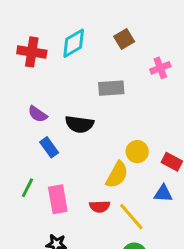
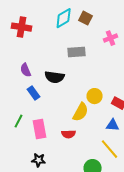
brown square: (124, 39) -> (86, 18), turned -32
cyan diamond: (74, 43) -> (64, 18), moved
purple semicircle: (38, 114) -> (26, 70), turned 32
yellow line: (131, 217) -> (110, 149), moved

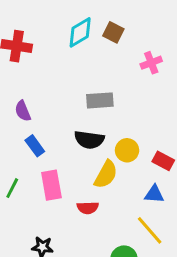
gray rectangle: (77, 52) -> (100, 100), moved
black semicircle: (55, 77) -> (89, 140), moved
pink rectangle: (40, 129) -> (51, 185), moved

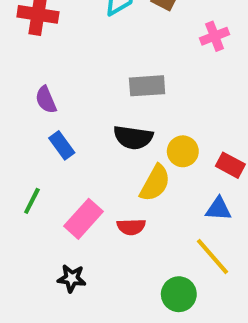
pink rectangle: (51, 185) -> (84, 219), moved, turned 52

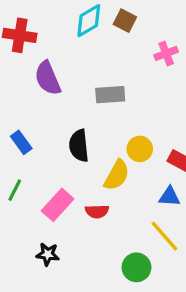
purple semicircle: (46, 100) -> (48, 78), moved, size x1.5
black semicircle: (133, 137) -> (79, 146), moved, turned 76
blue rectangle: (62, 145) -> (21, 142), moved

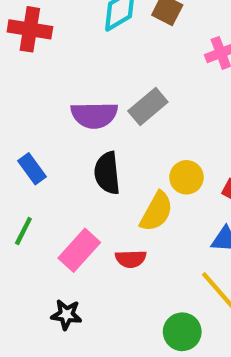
purple semicircle: (48, 78) -> (94, 115), moved, turned -68
gray rectangle: (110, 95) -> (148, 107), turned -36

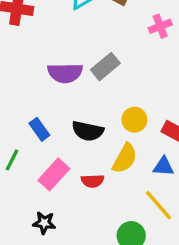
blue rectangle: (32, 169) -> (39, 129), moved
black semicircle: (107, 173) -> (88, 131), moved, turned -72
yellow semicircle: (156, 212) -> (125, 158), moved

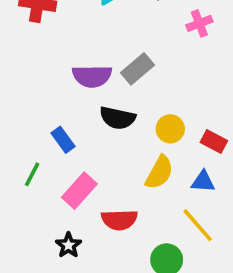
black semicircle: (88, 131) -> (118, 118), moved
red semicircle: (93, 181) -> (119, 220), moved, size x1.4
black star: (44, 223) -> (68, 245), turned 30

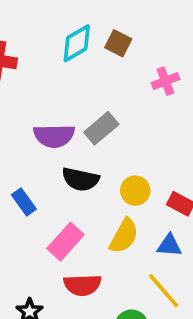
pink rectangle: (79, 191) -> (65, 242), moved

